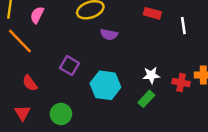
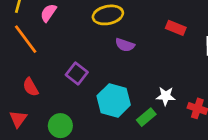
green rectangle: (146, 99) -> (146, 117), moved

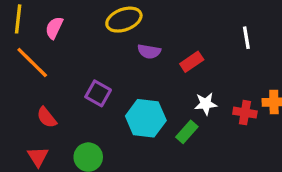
red rectangle: (176, 28) -> (192, 62), moved, turned -48

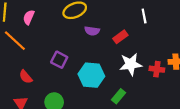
white line: (246, 38) -> (144, 16), moved
white star: (206, 104) -> (131, 64), size x1.5
green rectangle: (187, 132) -> (118, 96), moved

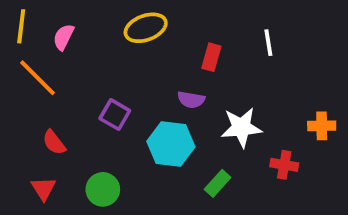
purple semicircle: (92, 31) -> (191, 100), moved
red rectangle: (120, 37) -> (211, 57), moved, turned -40
red cross: (157, 69) -> (284, 165), moved

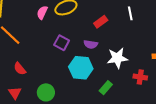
pink semicircle: (64, 37) -> (42, 13), moved
red rectangle: (211, 57) -> (101, 22), turned 40
purple square: (115, 115) -> (62, 43), moved

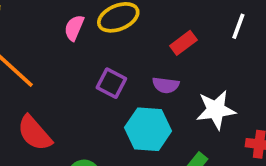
white line: (130, 13) -> (238, 26), turned 32
red semicircle: (20, 69) -> (34, 133), size x1.5

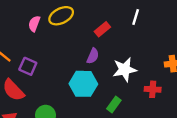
purple square: (111, 83) -> (28, 66), moved
purple semicircle: (166, 85) -> (93, 56), turned -70

